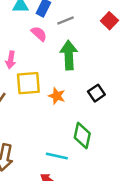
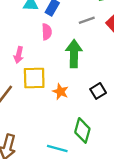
gray line: (66, 21) -> (87, 20), moved
pink semicircle: (39, 34) -> (47, 32), turned 42

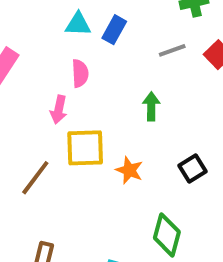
pink semicircle: (47, 32) -> (80, 73), moved
green arrow: (74, 54) -> (151, 106), size x0.6

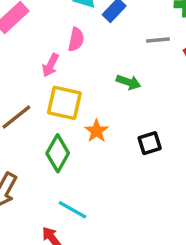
green arrow: (151, 106) -> (129, 82), turned 95
green diamond: (167, 235) -> (58, 153), moved

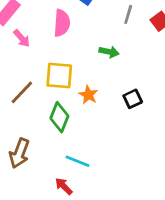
pink semicircle: (76, 39) -> (62, 23), size x1.4
gray line: (158, 40) -> (128, 14), turned -60
pink arrow: (51, 65) -> (22, 38), moved, turned -60

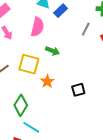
green arrow: (109, 52) -> (53, 51), moved
green diamond: (59, 117) -> (21, 105), moved

